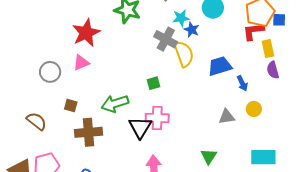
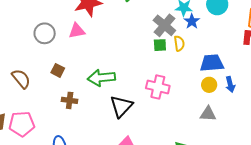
yellow semicircle: (184, 54) -> (179, 43), size x0.6
green square: (153, 83) -> (160, 45), moved
yellow circle: (254, 109) -> (209, 85), moved
pink cross: (157, 118) -> (158, 87), moved
brown cross: (88, 132) -> (70, 100), size x0.6

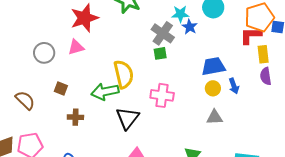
yellow semicircle: (179, 43) -> (124, 74), moved, size x1.8

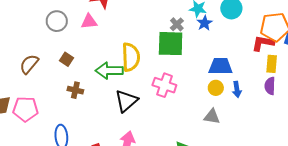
gray cross: (163, 33) -> (177, 24), size x0.6
green square: (160, 53) -> (171, 44), size x2.0
brown semicircle: (25, 100) -> (29, 64), turned -105

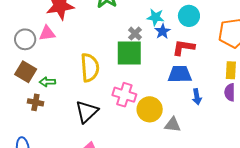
gray circle: (57, 21) -> (25, 39), moved
red L-shape: (263, 43) -> (184, 47), moved
brown square: (66, 59) -> (26, 72), size x1.5
green arrow: (109, 71) -> (47, 82), moved, size x0.6
yellow circle: (216, 88) -> (150, 109), moved, size x1.6

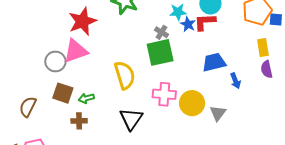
pink triangle: (47, 33) -> (76, 51), size x1.5
red L-shape: (184, 47) -> (205, 22), moved
gray triangle: (173, 125) -> (218, 113), turned -48

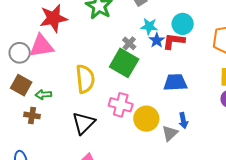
green square: (160, 52) -> (124, 63), turned 32
blue arrow: (235, 81) -> (183, 121), moved

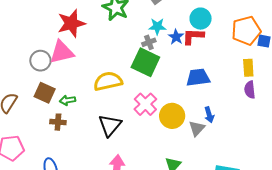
cyan star: (149, 26) -> (157, 26), moved
gray cross: (129, 43) -> (149, 42), turned 32
yellow semicircle: (85, 79) -> (108, 81), turned -92
pink cross: (121, 105) -> (145, 104), turned 35

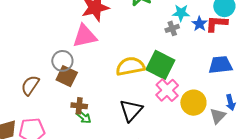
gray circle: (40, 61) -> (62, 61), moved
green square: (145, 62) -> (160, 65), moved
green arrow: (67, 100) -> (84, 117), moved, turned -133

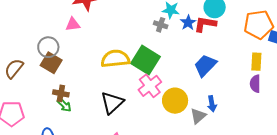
gray cross: (172, 28) -> (161, 25), turned 32
pink triangle: (85, 36) -> (73, 24), size x0.6
blue trapezoid: (220, 65) -> (205, 65), turned -45

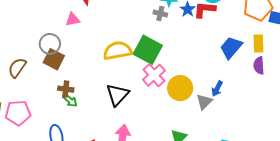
blue trapezoid: (205, 65) -> (231, 48), moved
blue arrow: (212, 104) -> (217, 89), turned 42

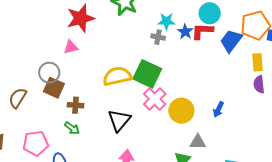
blue trapezoid: (231, 48) -> (231, 41), moved
brown cross: (66, 89) -> (76, 105), moved
gray triangle: (204, 102) -> (198, 142), moved, turned 48
pink pentagon: (18, 113) -> (36, 143), moved

